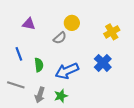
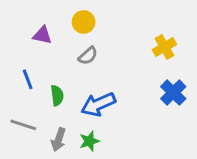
yellow circle: (72, 23) -> (84, 22), moved
blue cross: (103, 63) -> (173, 93), moved

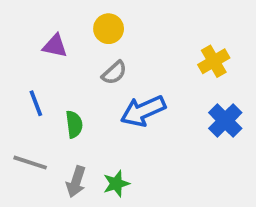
blue arrow: (98, 104) -> (143, 111), moved

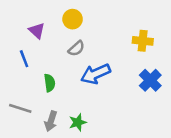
purple triangle: (55, 46) -> (37, 31), turned 30
yellow cross: (214, 61) -> (143, 41), turned 36
blue line: (36, 103) -> (24, 59), moved

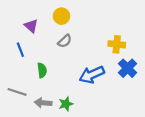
yellow cross: (143, 41) -> (117, 44), moved
blue arrow: (95, 74) -> (92, 75), moved
gray arrow: (51, 121) -> (43, 103), turned 77

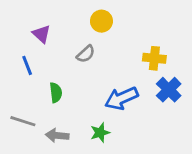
yellow circle: (61, 16) -> (101, 21), moved
green star: (66, 104) -> (100, 133), moved

